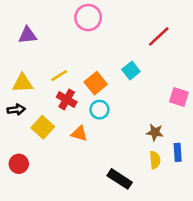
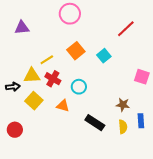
yellow triangle: (23, 83) -> (32, 76), moved
orange square: (96, 83) -> (76, 51), moved
black rectangle: (120, 179) -> (95, 123), moved

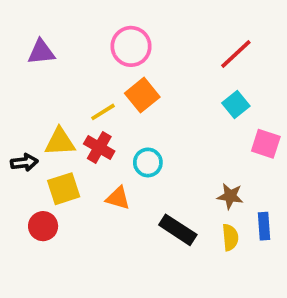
pink circle: (70, 14) -> (131, 46), moved
cyan square: (104, 56) -> (236, 104), moved
yellow line: (47, 60) -> (103, 112), moved
yellow square: (34, 101) -> (64, 189), turned 30
red circle: (15, 130) -> (43, 226), moved

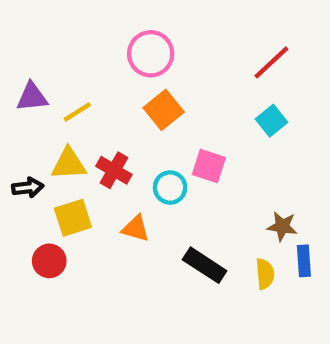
purple triangle: (41, 52) -> (32, 97), moved
yellow line: (103, 112) -> (77, 112), moved
pink square: (266, 144) -> (209, 166), moved
brown star: (230, 196) -> (282, 226), moved

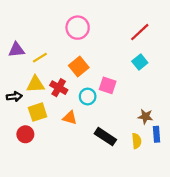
orange square: (164, 110) -> (79, 66), moved

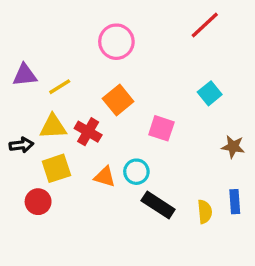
red line: (140, 32) -> (205, 25), moved
cyan circle: (88, 97) -> (136, 172), moved
brown star: (145, 117) -> (233, 147), moved

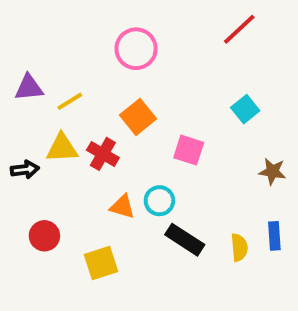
yellow square: (56, 168) -> (101, 263), moved

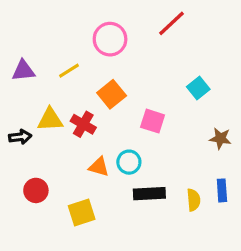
red line: (239, 29) -> (171, 23), moved
yellow line: (70, 101) -> (69, 71), moved
black rectangle: (185, 240) -> (149, 194), turned -36

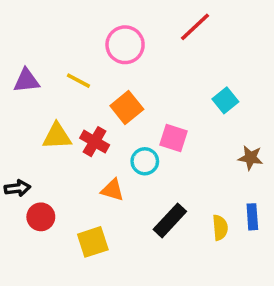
yellow line: (69, 71) -> (78, 81), turned 60
black arrow: (20, 137) -> (18, 188), moved
cyan circle: (129, 162) -> (145, 161), moved
black rectangle: (149, 194) -> (170, 220), turned -44

